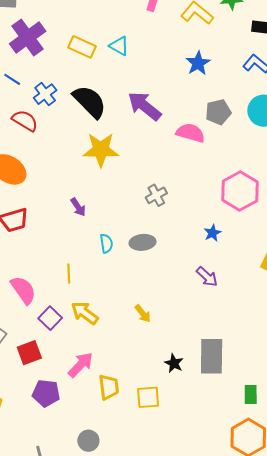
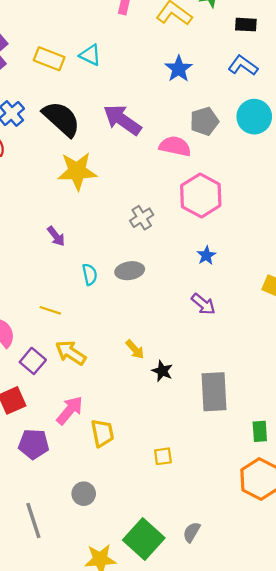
pink hexagon: (240, 191) -> (201, 195), moved
yellow line: (69, 274) -> (50, 310), turned -66
black star: (174, 363) -> (162, 371), moved
yellow square: (148, 397) -> (163, 456), moved, size x0.7

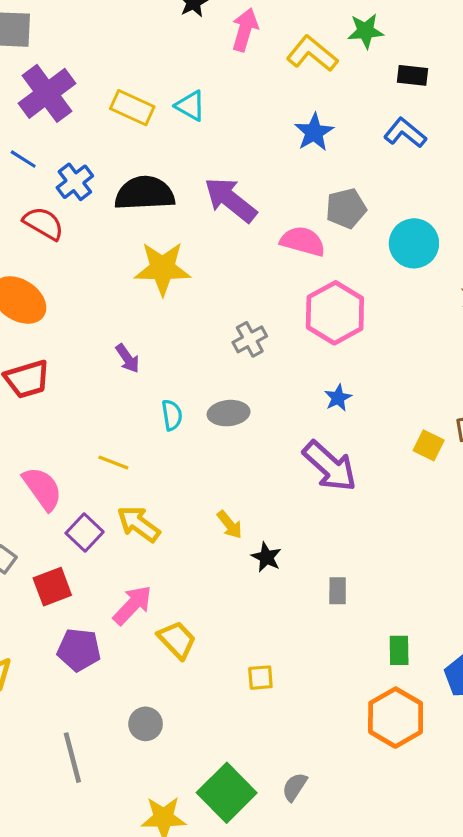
cyan circle: (254, 117) -> (414, 243), moved
black semicircle: (61, 119) -> (145, 193), turned -48
purple arrow: (203, 304) -> (330, 466), size x1.6
gray rectangle: (214, 392) -> (338, 591), size x0.5
yellow trapezoid: (102, 433) -> (177, 640), turned -36

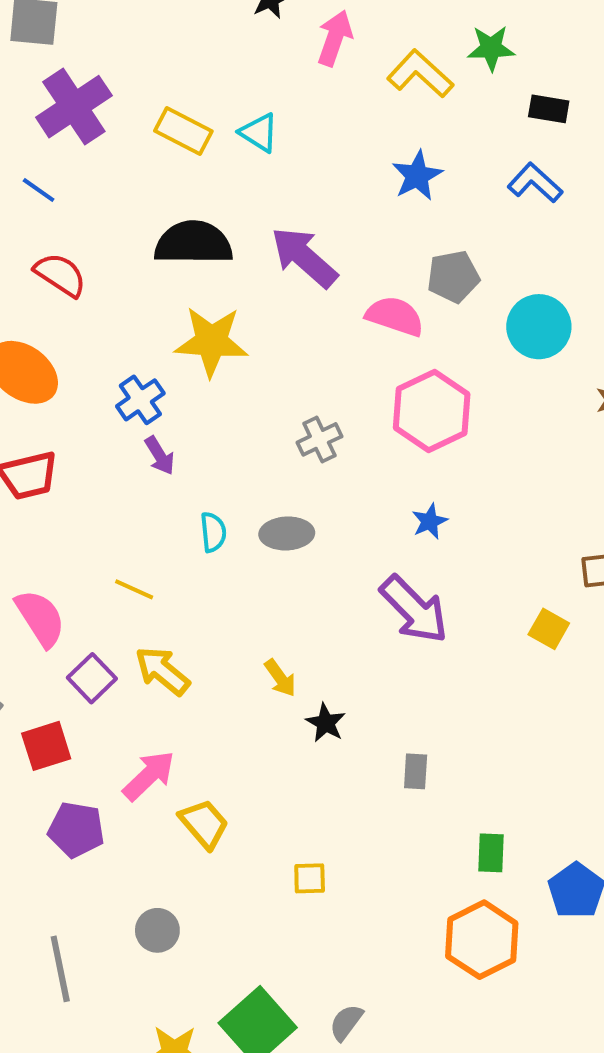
blue cross: (75, 182) -> (140, 400), moved
yellow square: (429, 445) -> (549, 629), moved

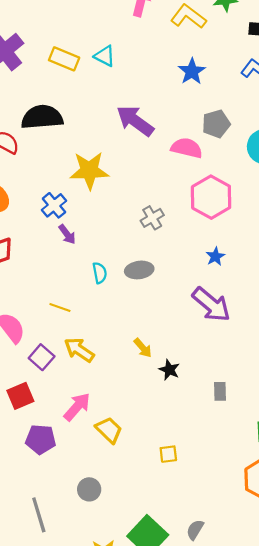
black semicircle: (193, 243) -> (42, 117), moved

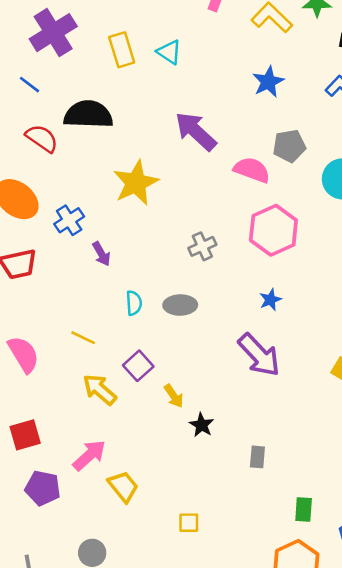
yellow rectangle: (64, 59) -> (122, 50), turned 44
yellow star: (89, 171) -> (136, 183), turned -30
blue cross: (54, 205) -> (69, 220), moved
purple square: (42, 357) -> (138, 366), moved

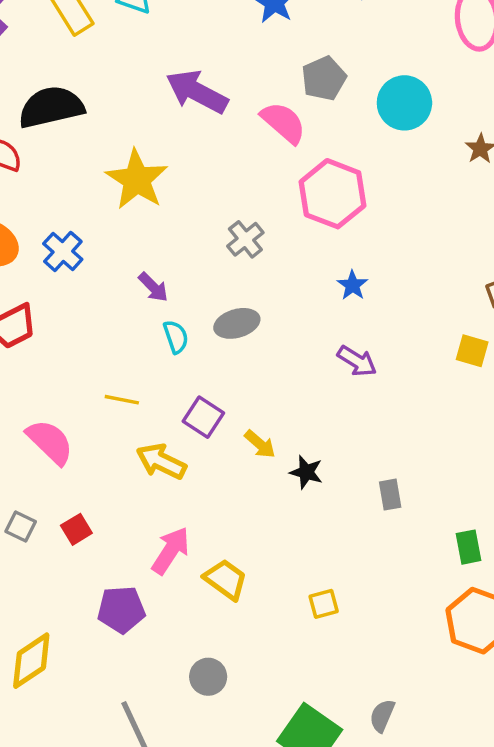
pink semicircle: (252, 170) -> (283, 123), turned 36
purple arrow: (101, 254) -> (153, 287), moved
purple arrow: (259, 355) -> (357, 361), size x0.6
red square: (25, 435) -> (76, 529), moved, size x0.7

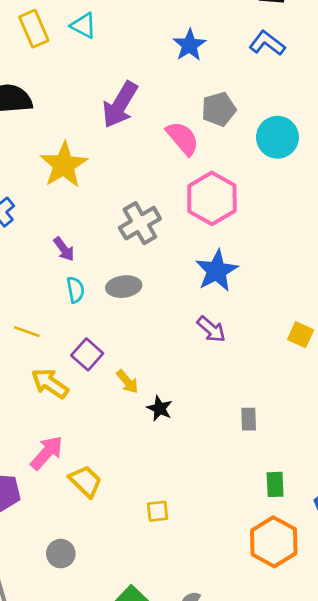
purple arrow: (197, 92) -> (120, 105), turned -96
gray cross: (245, 239) -> (140, 223), size x1.4
blue star: (353, 285) -> (217, 271), size x1.8
gray rectangle: (390, 495) -> (249, 419), moved

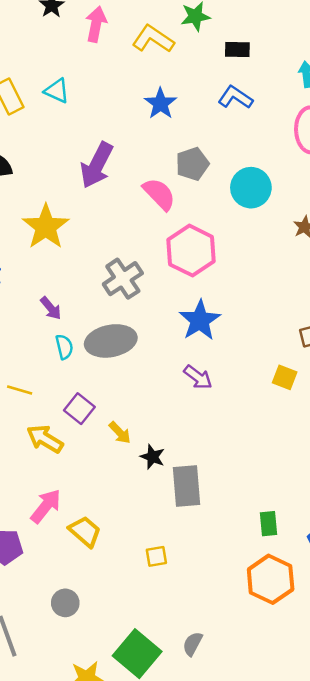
gray ellipse: (124, 287) -> (111, 341), size x1.5
gray rectangle: (249, 419) -> (187, 486), moved, size x1.8

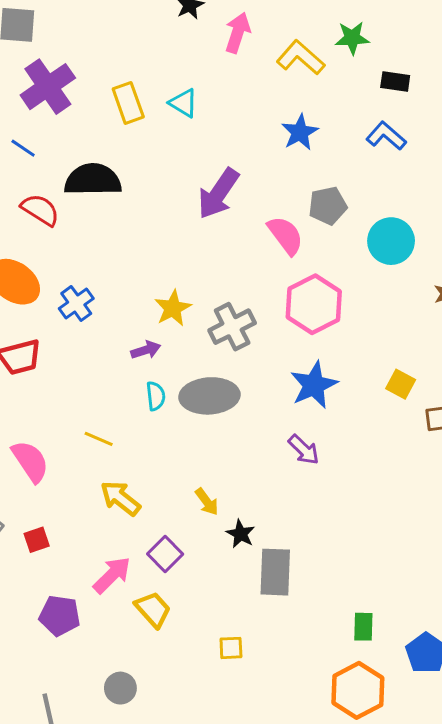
yellow star: (46, 227) -> (173, 308), moved, size x0.7
purple arrow: (51, 308) -> (146, 350), turned -75
yellow square: (285, 377) -> (401, 384), moved
purple square: (79, 409) -> (165, 554), moved

